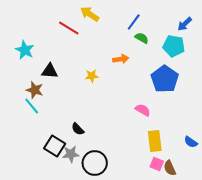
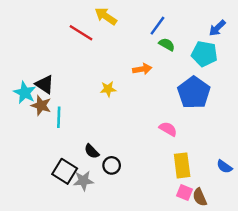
cyan star: (25, 50) -> (25, 93), moved
black triangle: (50, 71) -> (45, 84), moved, turned 30
cyan line: (32, 106) -> (59, 117), moved, turned 42
black circle: (95, 163) -> (112, 165), moved, size x0.6

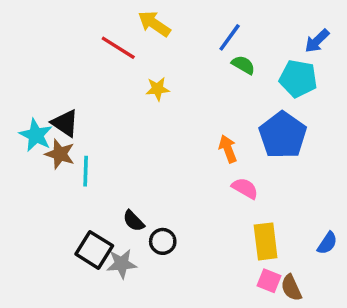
orange arrow: (142, 69) -> (228, 149), moved, turned -102
yellow star: (108, 89) -> (158, 89), moved
blue semicircle: (224, 167) -> (327, 243), turned -91

